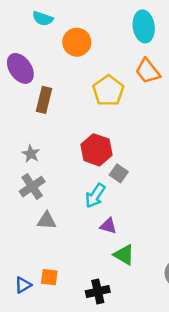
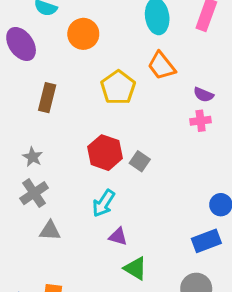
purple ellipse: (20, 68) -> (21, 44), moved
gray square: (119, 173) -> (140, 161), moved

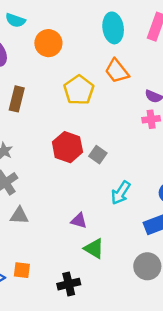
cyan arrow: (104, 203) -> (121, 193), moved

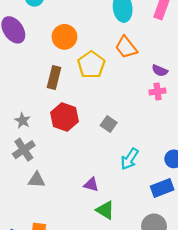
orange circle: (48, 43) -> (64, 37), moved
brown rectangle: (17, 99) -> (54, 78), moved
red hexagon: (67, 147) -> (64, 117), moved

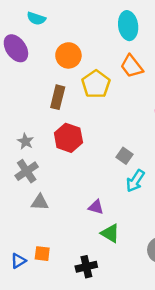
gray square: (109, 124) -> (125, 156), moved

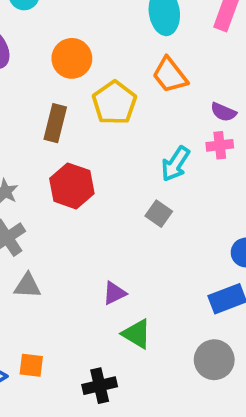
cyan arrow: (135, 181) -> (175, 164), moved
purple triangle: (96, 207) -> (114, 293), turned -42

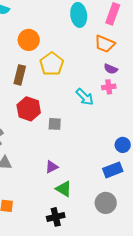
orange trapezoid: (170, 75) -> (105, 44), moved, turned -30
cyan arrow: (175, 164) -> (85, 97), turned -78
gray square: (159, 214) -> (55, 124), moved, turned -32
black cross: (100, 386) -> (56, 217), moved

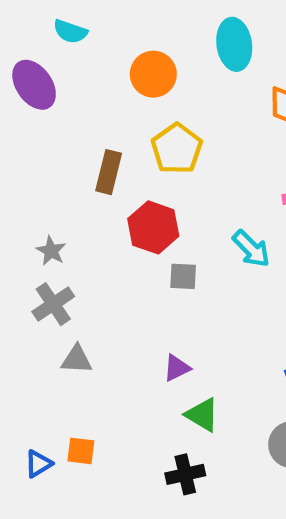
orange circle: (29, 40) -> (153, 74), moved
cyan arrow: (85, 97) -> (251, 249), moved
red hexagon: (29, 109) -> (153, 227), moved

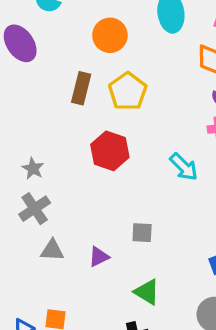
brown rectangle: (109, 172) -> (81, 88), moved
gray square: (183, 276) -> (142, 233), moved
purple triangle: (177, 368) -> (99, 257), moved

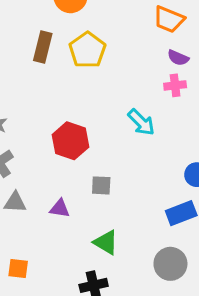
red hexagon: (110, 151) -> (70, 141), moved
purple triangle: (99, 257) -> (60, 208), turned 35

